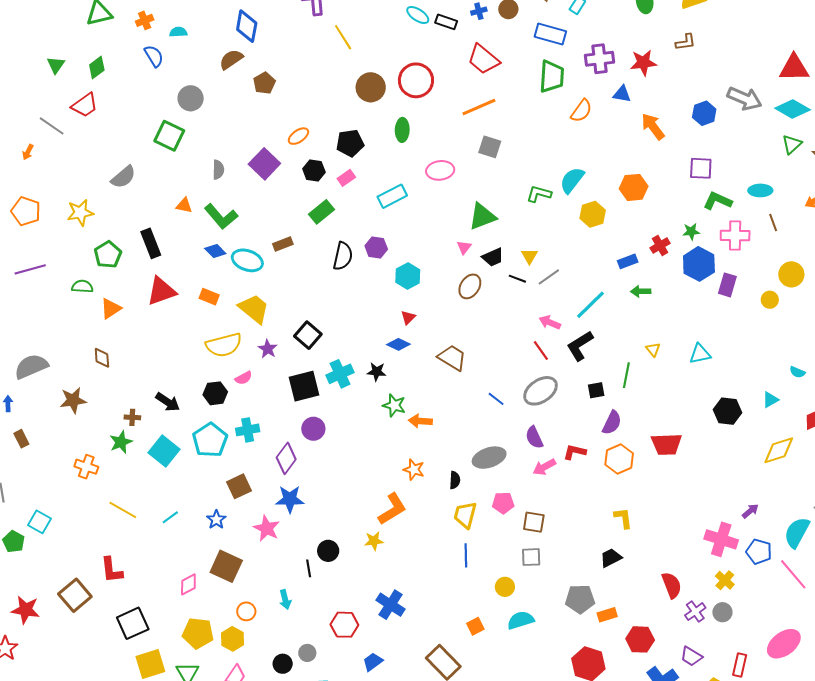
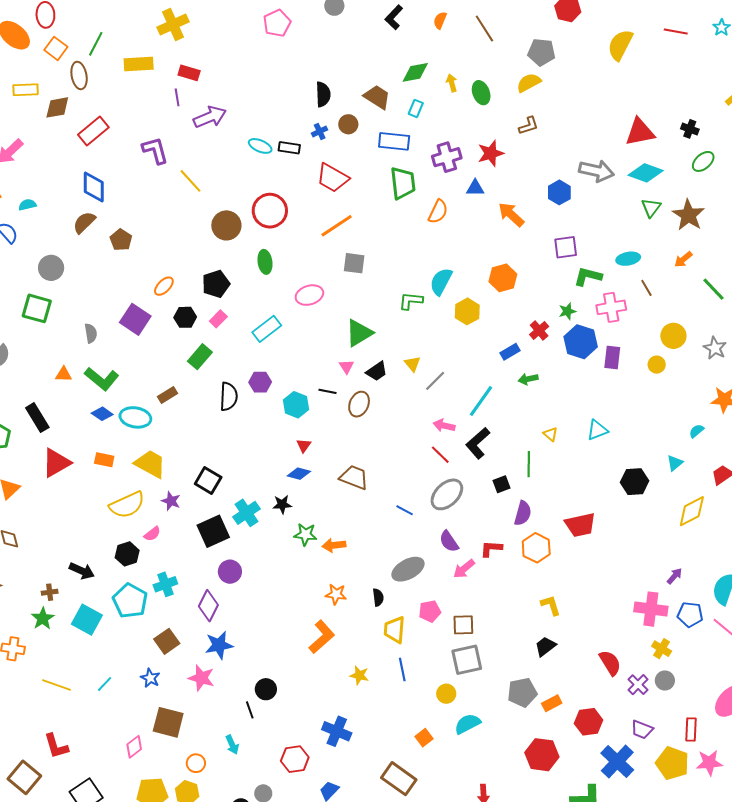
black line: (517, 279) -> (327, 391), moved
cyan semicircle: (797, 372) -> (696, 431), turned 126
yellow star: (374, 541) -> (359, 675), moved, turned 30
gray square: (531, 557) -> (467, 660), size x1.5

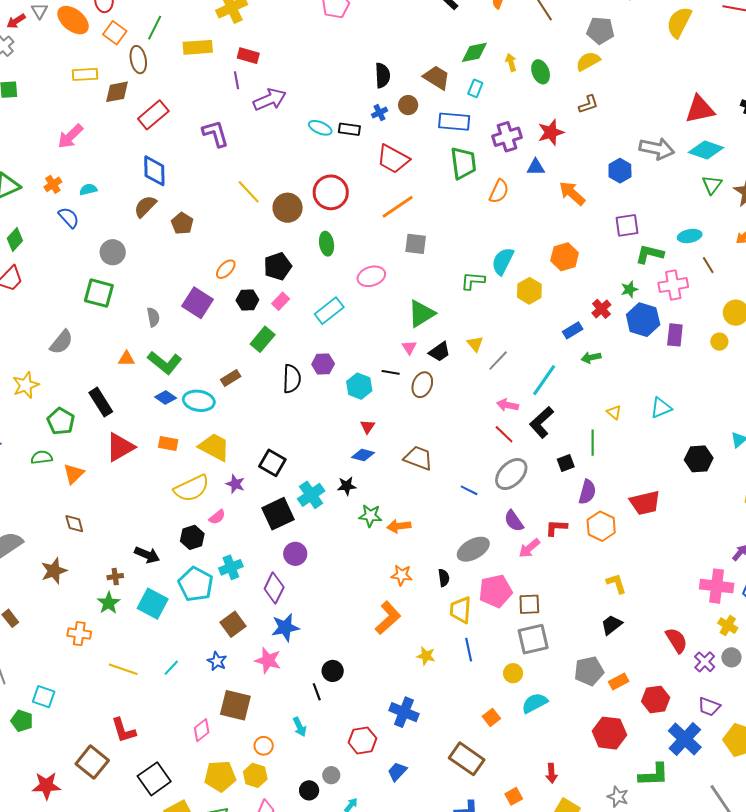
yellow line: (191, 181) -> (249, 192), moved
pink pentagon: (430, 611) -> (496, 591), size x1.5

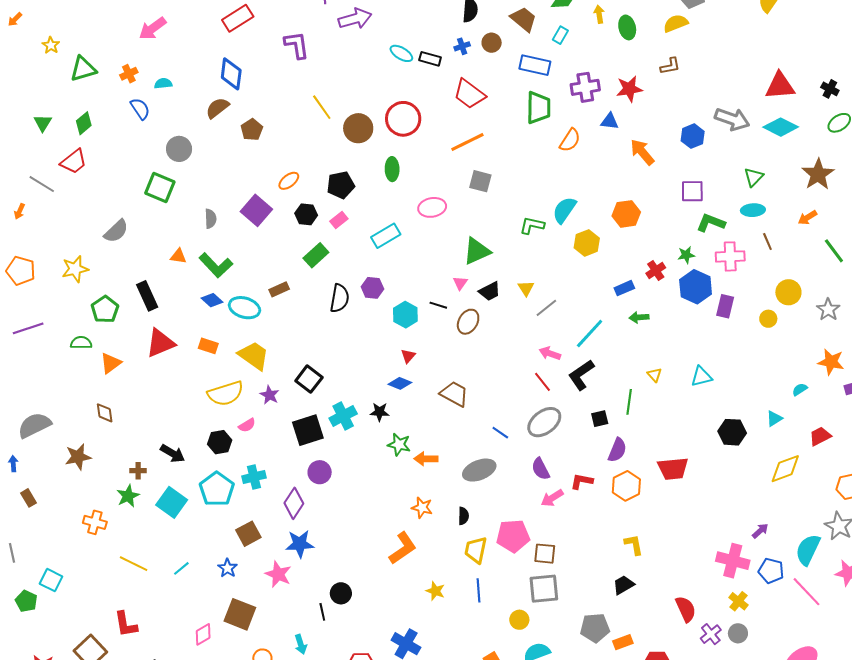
green triangle: (712, 185) -> (754, 177), moved
gray ellipse: (473, 549) -> (479, 470), moved

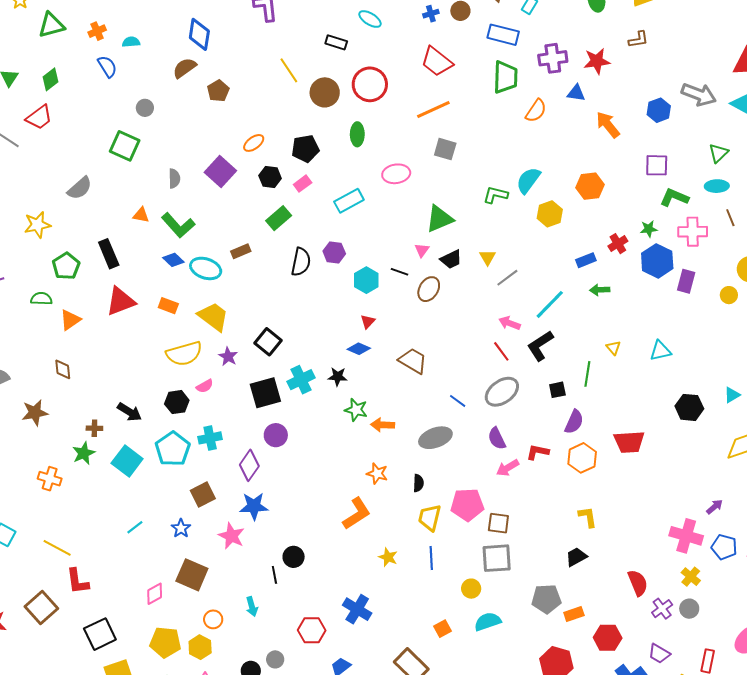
black rectangle: (430, 59) -> (336, 42), moved
gray circle: (179, 149) -> (145, 108), size x0.7
yellow line: (134, 564) -> (57, 548), moved

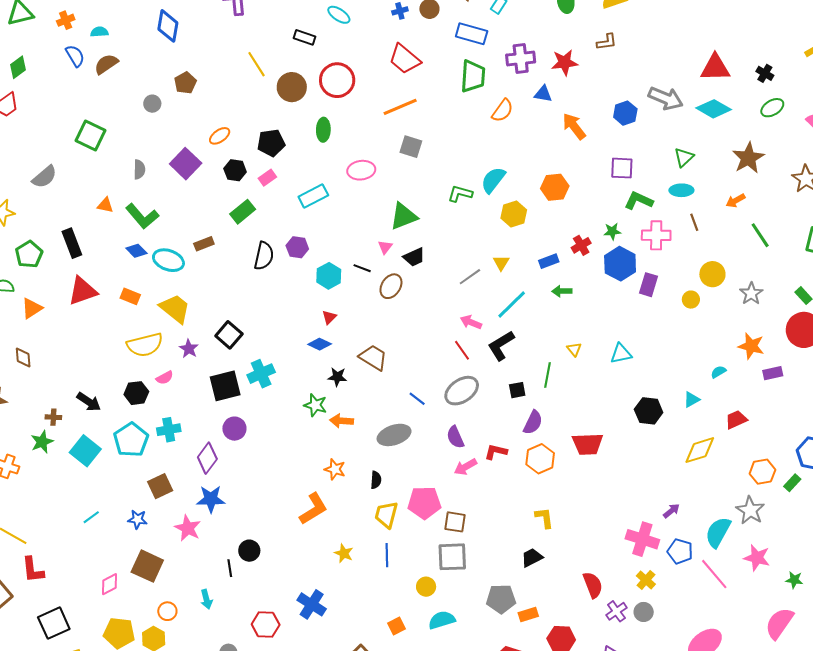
brown semicircle: (185, 68) -> (106, 64), moved
gray circle: (145, 108) -> (152, 104), moved
yellow triangle: (488, 257) -> (501, 263), moved
black star: (338, 377) -> (337, 377), moved
blue star: (181, 528) -> (137, 519), turned -30

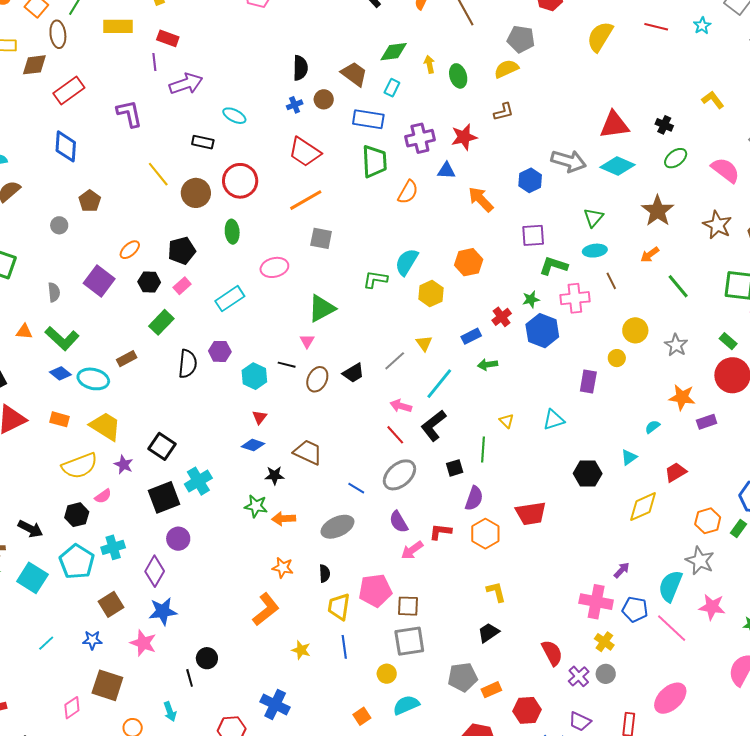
black trapezoid: (414, 257) -> (353, 373), moved
purple rectangle: (648, 285) -> (588, 381), moved

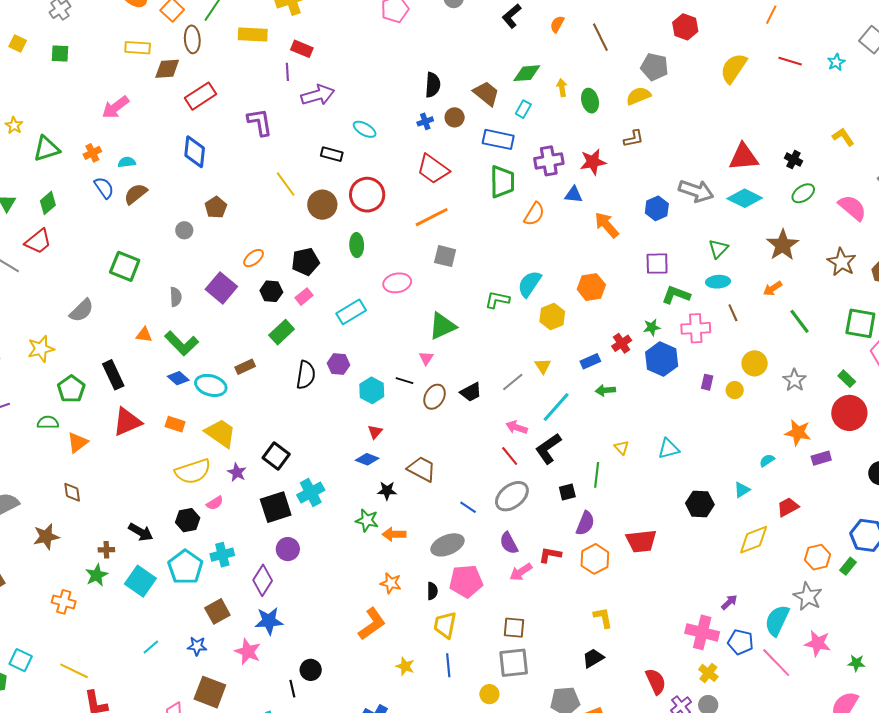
purple rectangle: (588, 381) -> (707, 382), moved, size x0.7
pink pentagon: (375, 590) -> (466, 581), moved

